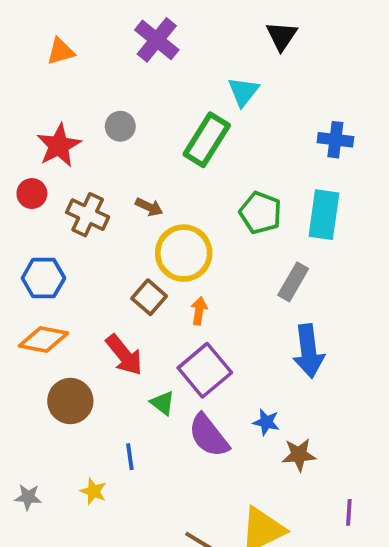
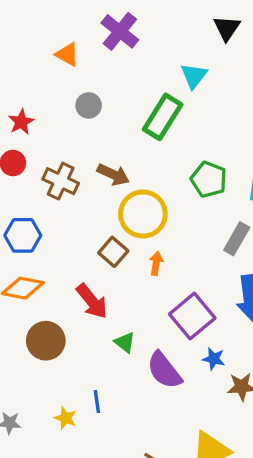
orange triangle: (61, 51) -> (67, 54), moved, turned 45
red star: (59, 145) -> (21, 122), moved, size x0.7
brown arrow: (149, 207) -> (113, 175), size x1.4
purple square: (205, 370) -> (192, 316), moved
blue line: (130, 457) -> (97, 402), moved

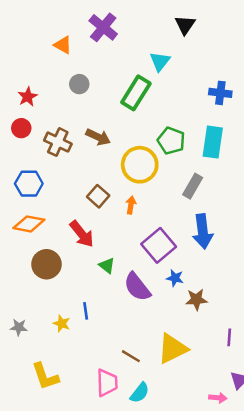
yellow circle: (143, 214) -> (140, 165), moved

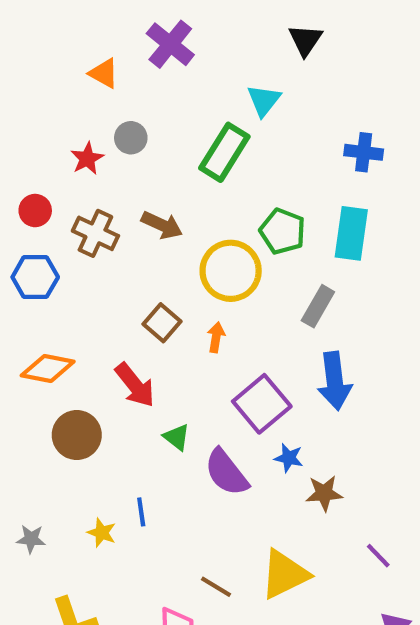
red star: (28, 97) -> (87, 159), moved
blue hexagon: (29, 184) -> (35, 277), moved
purple line: (229, 337) -> (378, 556), turned -48

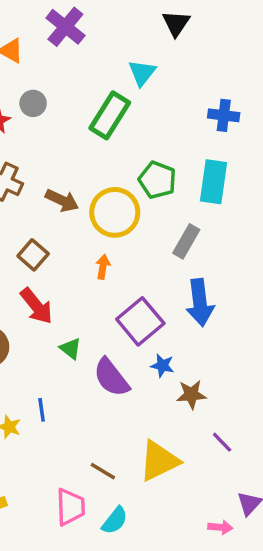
brown arrow: (162, 225) -> (62, 200), moved
brown square: (162, 323) -> (33, 255), moved
purple line: (378, 556) -> (222, 442), moved

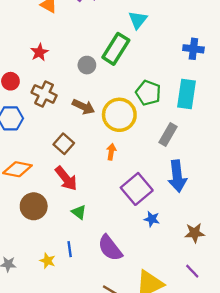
gray circle: (33, 103) -> (87, 65), moved
green triangle: (71, 349) -> (79, 212), moved
purple semicircle: (111, 377) -> (110, 248), moved
brown star: (191, 395) -> (195, 233), moved

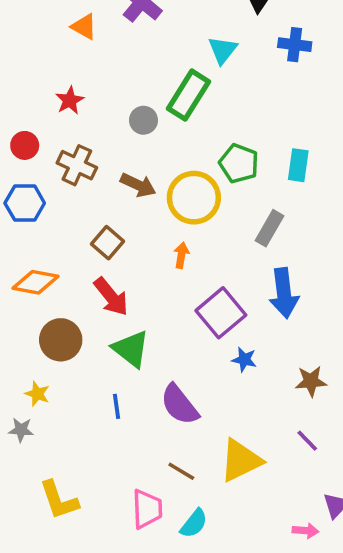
blue cross: (193, 49) -> (295, 45), moved
cyan rectangle: (186, 94) -> (298, 165), size x0.7
green triangle: (79, 212) -> (131, 349), size x1.6
yellow star: (48, 261) -> (37, 394), moved

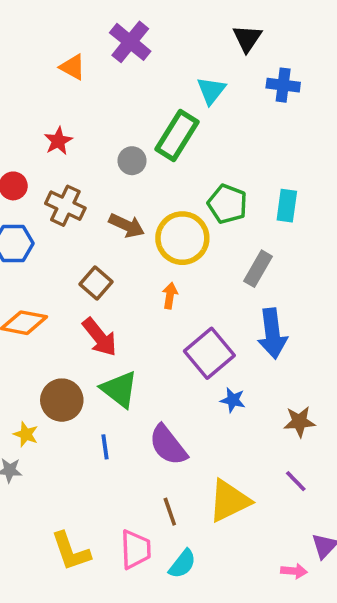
brown circle: (61, 340) -> (62, 400), moved
brown line: (181, 471) -> (170, 512), turned 40
yellow L-shape: (59, 500) -> (71, 551), moved

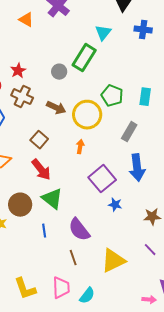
red star: (58, 141) -> (18, 71), moved
brown line: (170, 512) -> (73, 258), moved

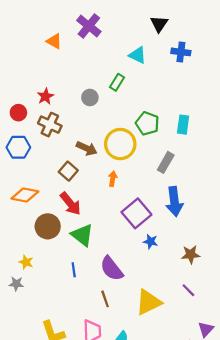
cyan triangle: (103, 33) -> (138, 55), turned -42
green rectangle: (84, 58) -> (117, 82), size x0.6
brown arrow: (56, 108) -> (87, 148), moved
brown circle: (20, 205) -> (48, 226), moved

